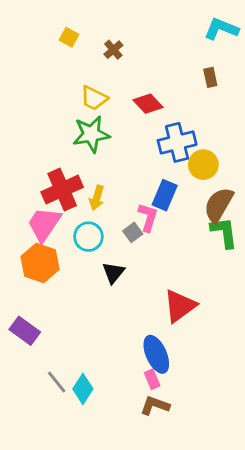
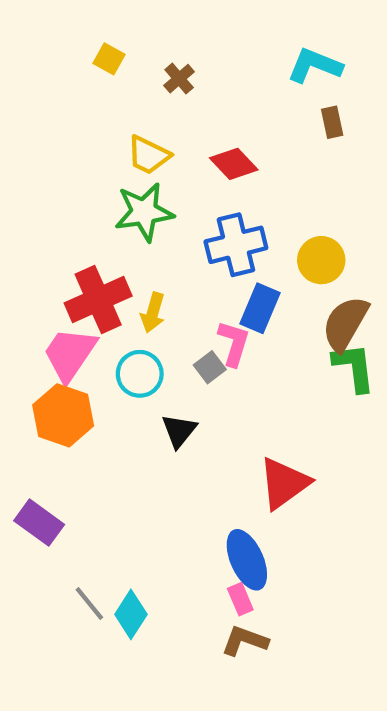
cyan L-shape: (221, 29) -> (315, 65), moved
blue cross: (177, 142) -> (236, 245), moved

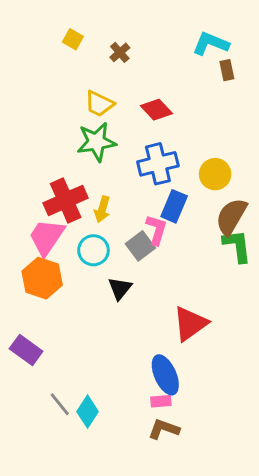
brown rectangle: (332, 122) -> (227, 70), moved
gray square: (210, 367) -> (140, 246), size x1.4
pink rectangle: (240, 599) -> (161, 401), turned -72

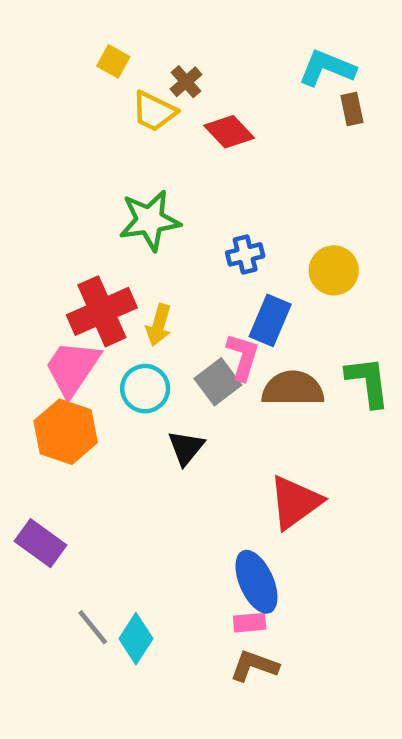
yellow trapezoid: (99, 104) -> (154, 111), moved
red diamond: (156, 110) -> (229, 132), moved
blue cross: (158, 164) -> (245, 254), size x0.6
brown semicircle: (231, 217) -> (293, 389), moved, turned 60

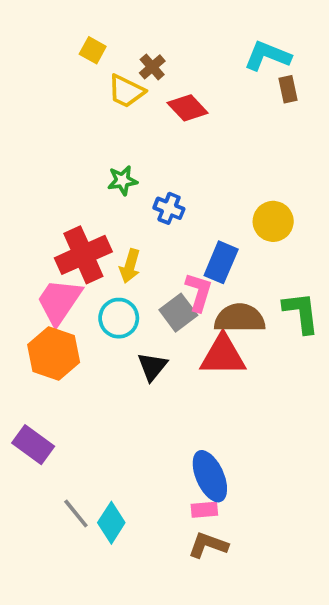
green star: (150, 220) -> (122, 180), size x0.6
blue cross: (245, 254) -> (169, 208), moved, turned 36
red triangle: (295, 502) -> (223, 355), moved, turned 36

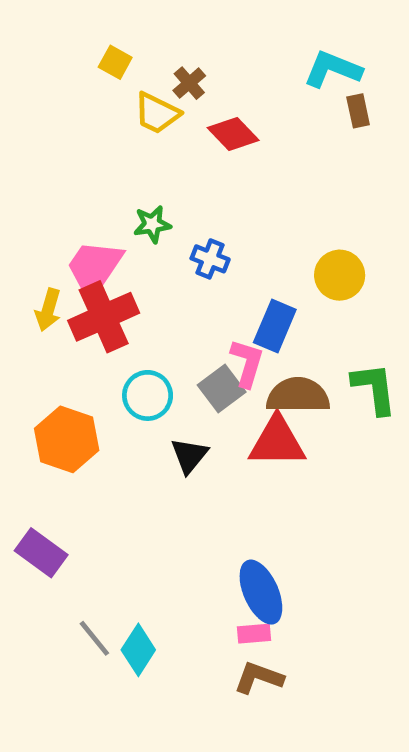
yellow arrow: (130, 266) -> (48, 310), moved
pink trapezoid: (59, 301) -> (94, 268), moved

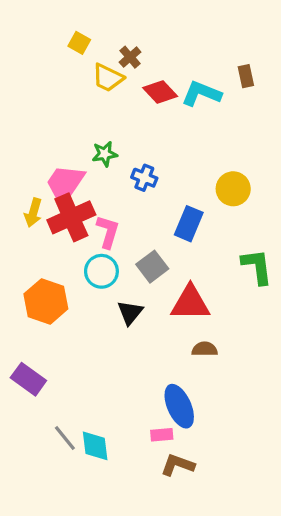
cyan L-shape: (333, 69) -> (201, 94), moved
pink L-shape: (247, 363) -> (108, 232), moved
brown semicircle: (298, 395) -> (205, 349), moved, size x0.6
pink rectangle: (254, 634) -> (162, 435), moved
cyan diamond: (138, 650) -> (95, 446), turned -40

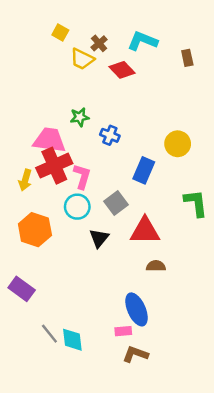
cyan L-shape: (201, 94) -> (143, 41), moved
pink trapezoid: (65, 184) -> (49, 140), turned 64
yellow arrow: (33, 213) -> (25, 180), moved

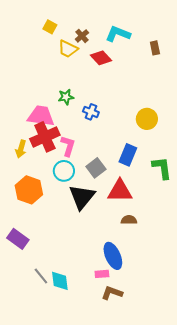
blue rectangle: (144, 170) -> (128, 155), moved
black triangle: (99, 238) -> (82, 197), size x1.6

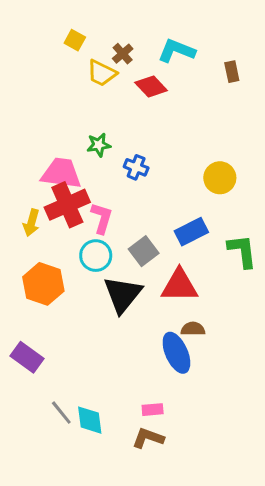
blue rectangle: (128, 155) -> (191, 232), turned 40
blue ellipse: (113, 256) -> (176, 353), moved
brown L-shape: (112, 293) -> (148, 438), moved

